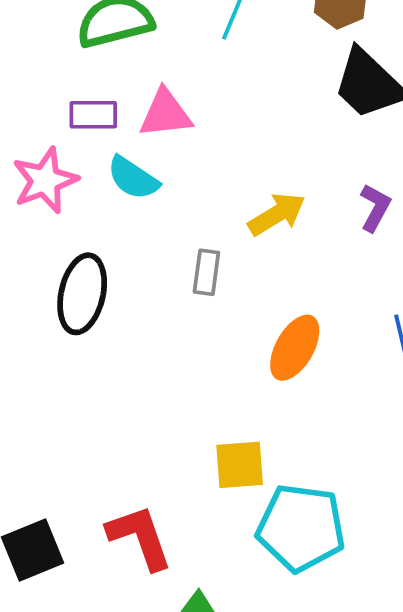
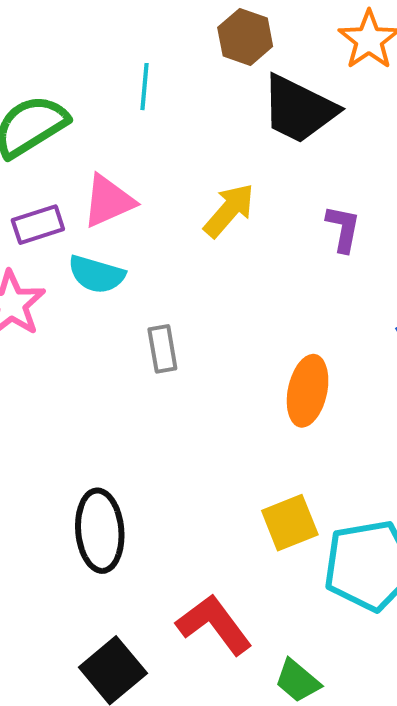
yellow arrow: (277, 214) -> (229, 210), moved
gray rectangle: (206, 272) -> (162, 349), moved
black ellipse: (82, 294) -> (100, 531), moved

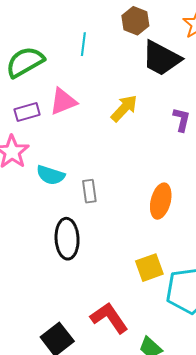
cyan semicircle: (96, 274) -> (51, 175), moved
gray rectangle: (162, 349) -> (89, 191), moved
black ellipse: (100, 531) -> (67, 239), moved

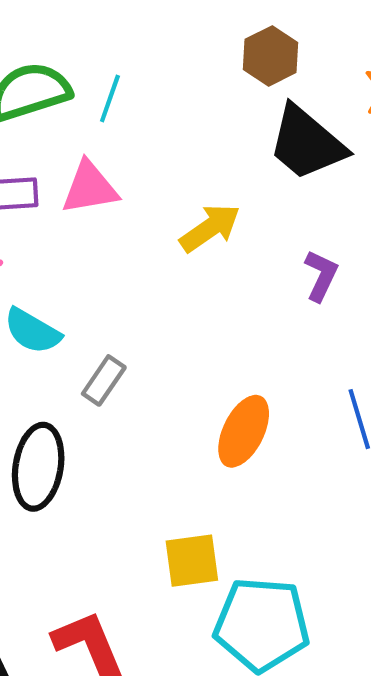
cyan line: (83, 44) -> (110, 99), moved
gray rectangle: (89, 191) -> (104, 380), turned 30

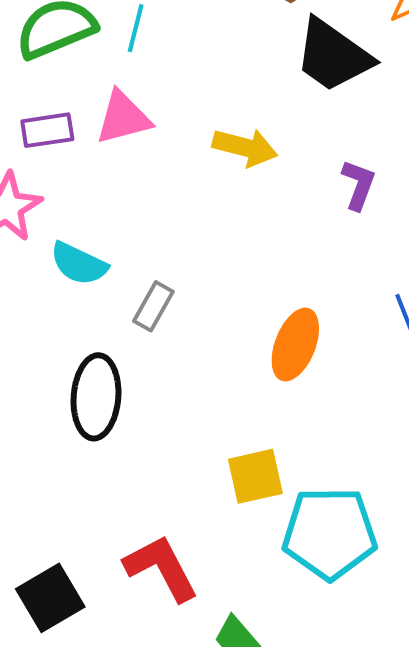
yellow arrow: (210, 228) -> (245, 147), turned 54

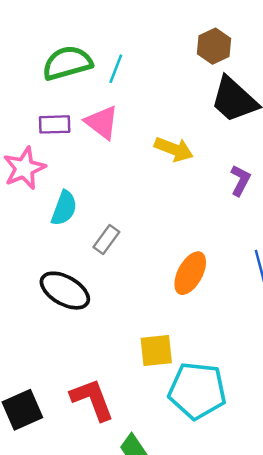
pink triangle: (123, 118) -> (102, 122), turned 45
cyan semicircle: (79, 264) -> (64, 208), turned -102
black ellipse: (96, 397) -> (65, 291), turned -72

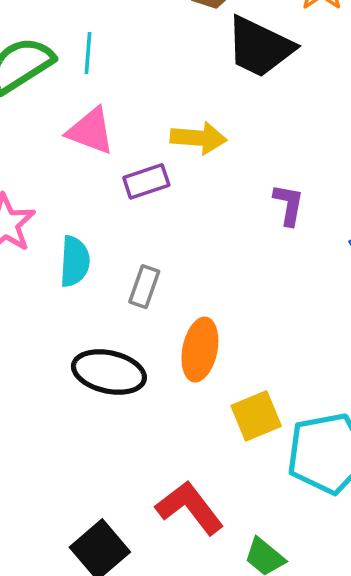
purple rectangle: (55, 124) -> (146, 181), moved
purple L-shape: (240, 180) -> (289, 205), moved
orange ellipse: (190, 273) -> (200, 350), moved

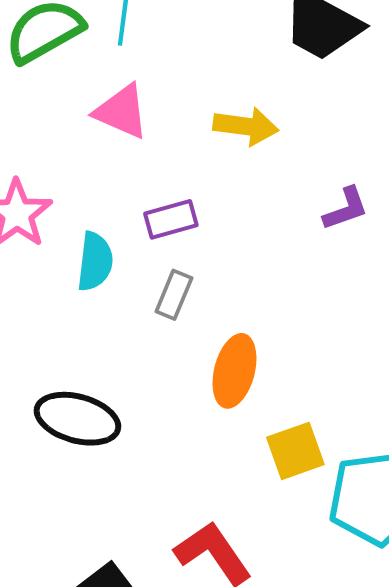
purple rectangle: (146, 181) -> (171, 219), moved
purple L-shape: (289, 205) -> (346, 209), turned 57
black ellipse: (109, 372) -> (77, 419), moved

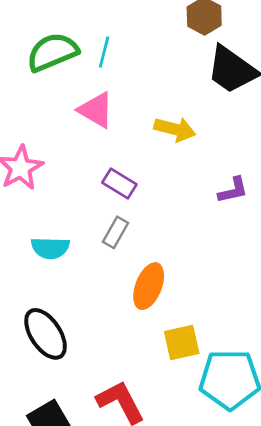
purple rectangle: (171, 219) -> (119, 183), turned 40
cyan semicircle: (95, 261) -> (50, 248), moved, turned 78
black ellipse: (77, 419) -> (46, 334), moved, turned 34

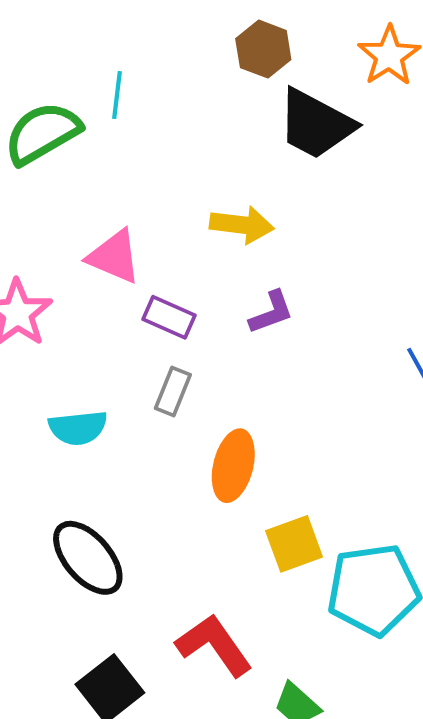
cyan line: (104, 52) -> (117, 95), moved
pink triangle: (96, 110) -> (114, 257), moved
purple L-shape: (233, 190) -> (271, 312), moved

